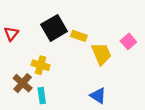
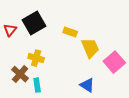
black square: (54, 28) -> (34, 23), moved
pink square: (128, 41) -> (114, 62), moved, size x1.5

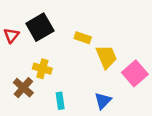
cyan rectangle: (37, 85) -> (60, 101), moved
blue triangle: (87, 85) -> (103, 101), turned 42

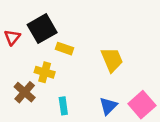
yellow rectangle: (83, 38) -> (65, 49), moved
pink square: (135, 73) -> (142, 105), moved

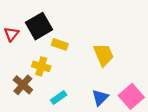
cyan rectangle: (63, 106) -> (59, 97), turned 63

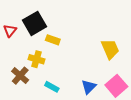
yellow trapezoid: (104, 55) -> (110, 49), moved
cyan rectangle: (59, 97) -> (52, 87), turned 64

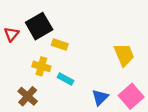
brown cross: (20, 76) -> (28, 96), moved
cyan rectangle: (52, 87) -> (66, 79), moved

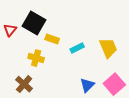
black square: (39, 26) -> (34, 23), turned -30
cyan rectangle: (66, 79) -> (77, 48), moved, turned -56

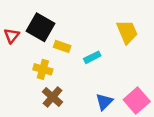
yellow trapezoid: (108, 48) -> (127, 32), moved
brown cross: (24, 84) -> (53, 97), moved

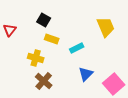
black square: (40, 27) -> (44, 20), moved, size x0.6
blue triangle: (104, 102) -> (86, 74), moved

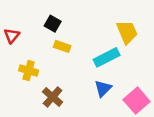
cyan rectangle: (77, 48) -> (107, 57), moved, size x1.5
yellow cross: (36, 58) -> (29, 71), moved

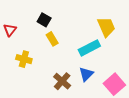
yellow rectangle: (62, 46) -> (52, 39), turned 40
brown cross: (53, 97) -> (62, 81), moved

